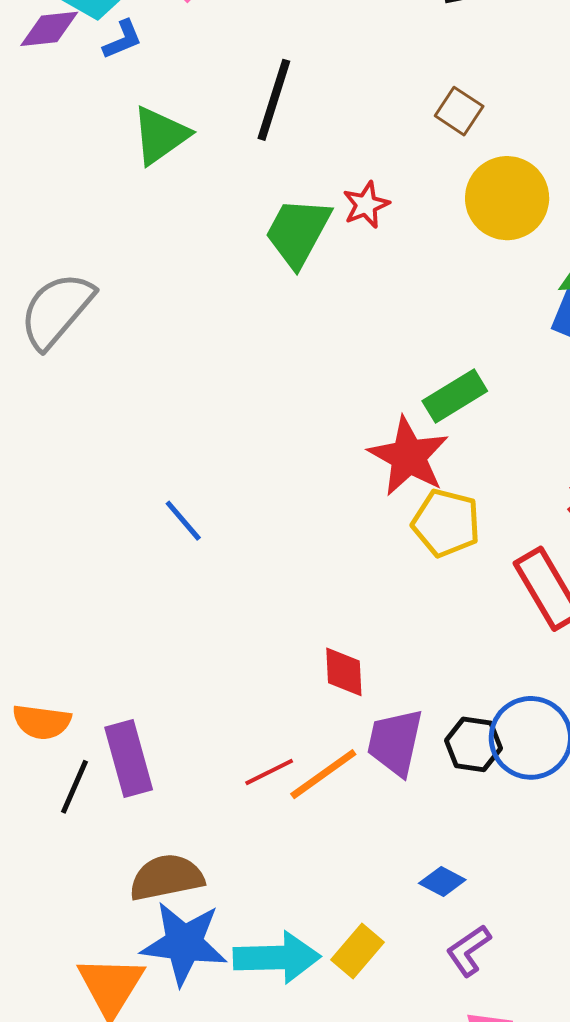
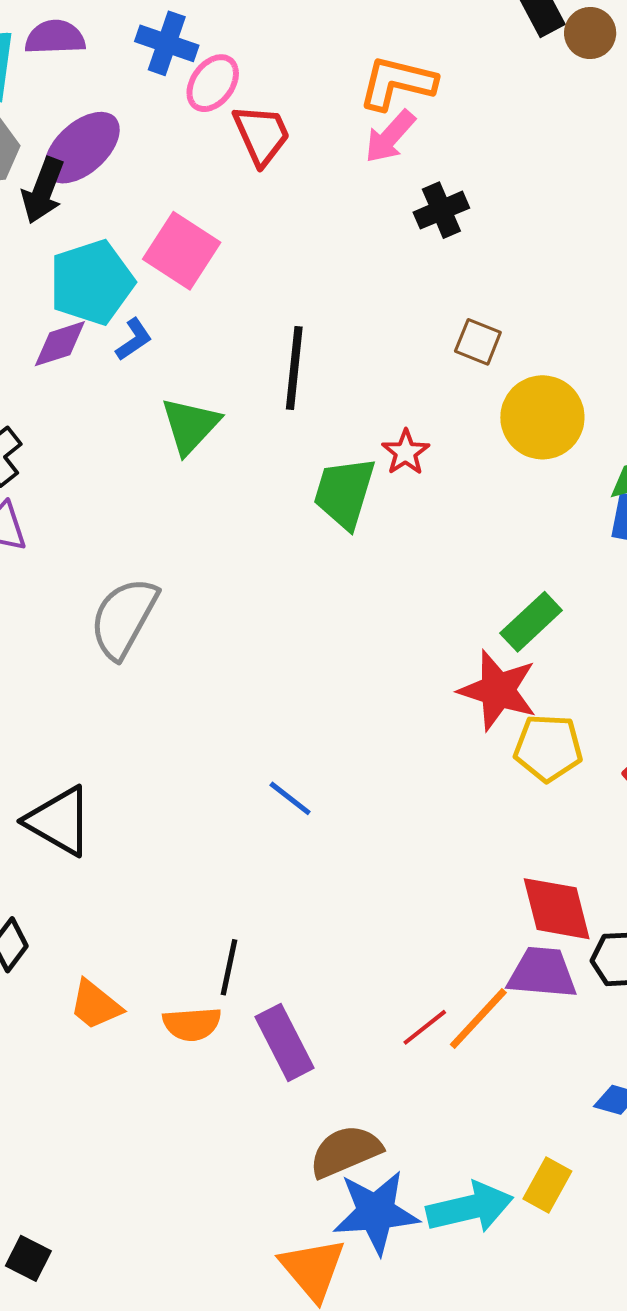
red diamond: (344, 672) -> (557, 909), moved, size x1.5
purple trapezoid: (395, 742) -> (542, 973), turned 94
black line: (75, 787) -> (229, 967), moved

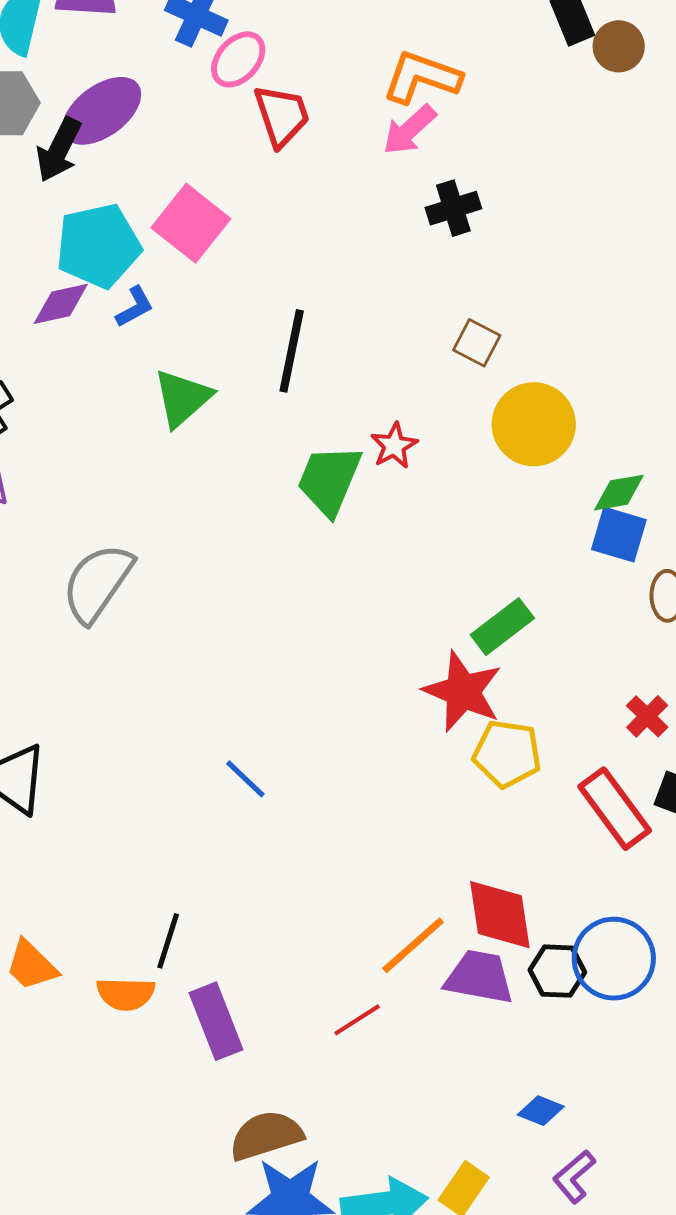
orange line: (478, 1019) -> (413, 945), moved

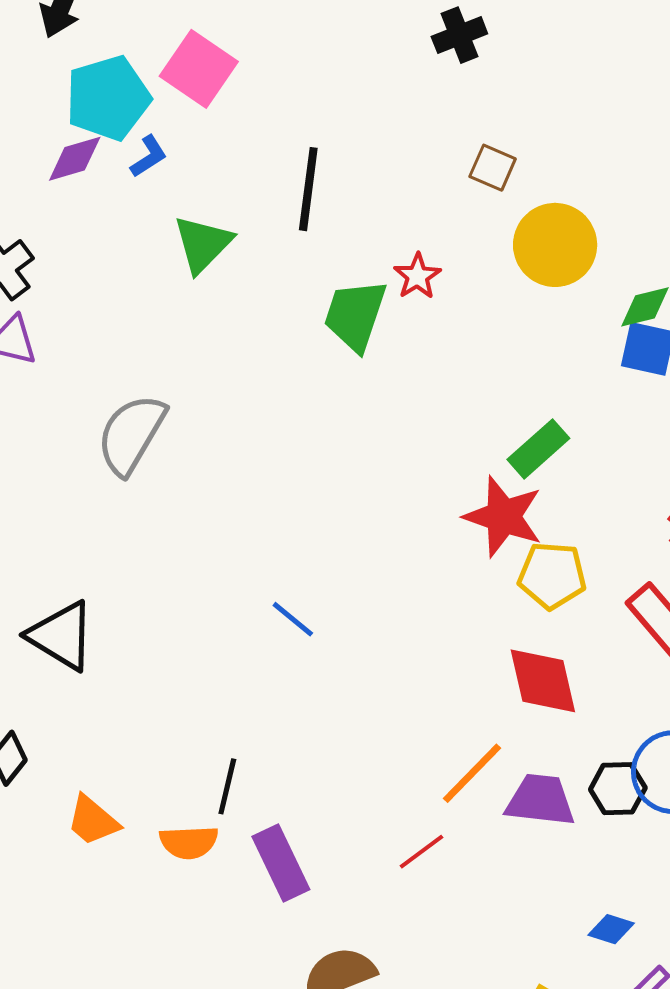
red diamond: (500, 915) -> (543, 681), moved

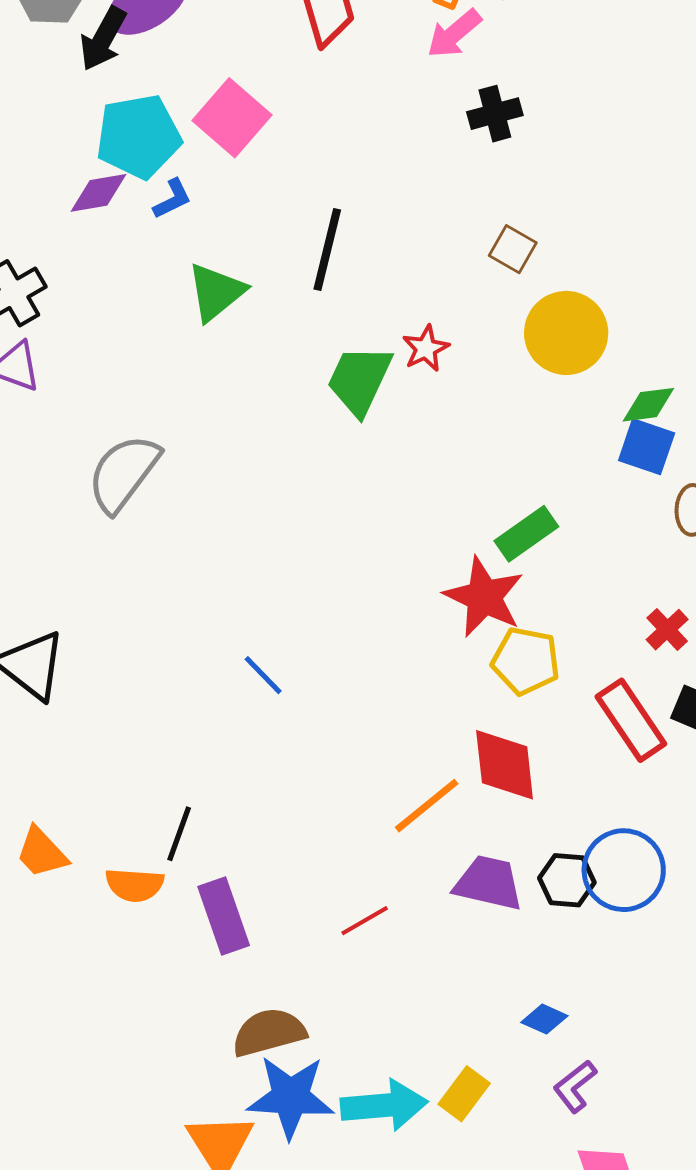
orange line: (472, 773) -> (427, 806), moved

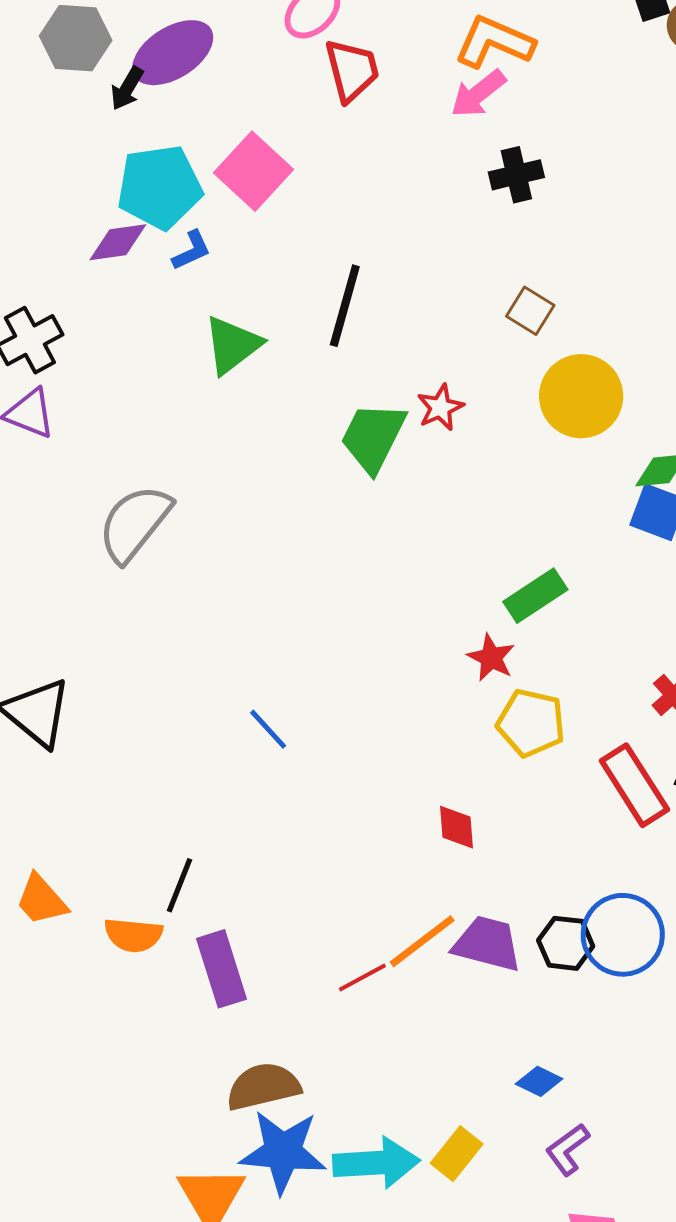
black arrow: (103, 39) -> (127, 88), size x0.7
red star: (484, 597) -> (491, 658), size x0.6
red diamond: (505, 765) -> (456, 827), moved, size x0.6
orange line: (427, 806) -> (422, 941), moved

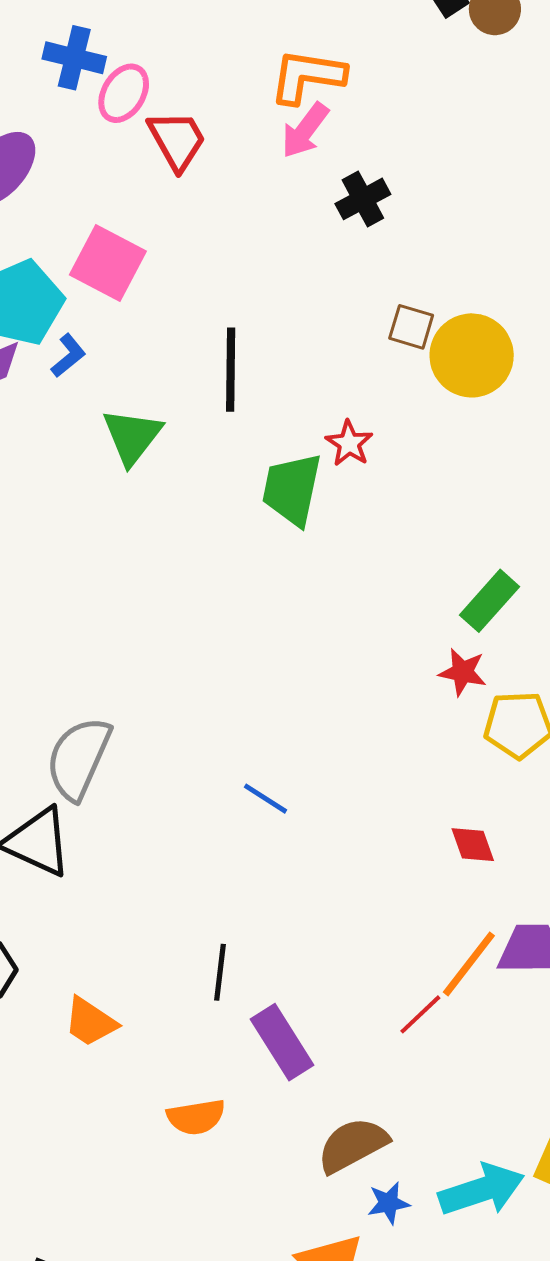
yellow circle: (581, 396) -> (472, 355), moved
gray semicircle: (135, 523) -> (79, 758), moved
orange semicircle: (133, 935) -> (196, 1117), moved
blue star: (283, 1152) -> (388, 1203), size x0.5

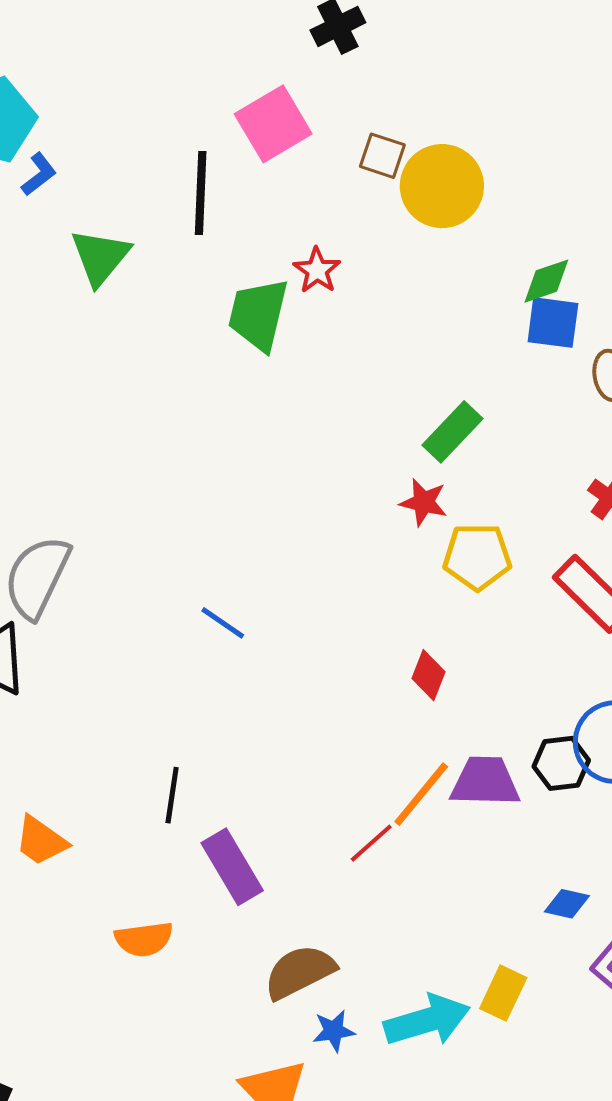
pink square: (108, 263) -> (273, 124), moved, turned 30
red diamond: (473, 845) -> (428, 675), turned 39

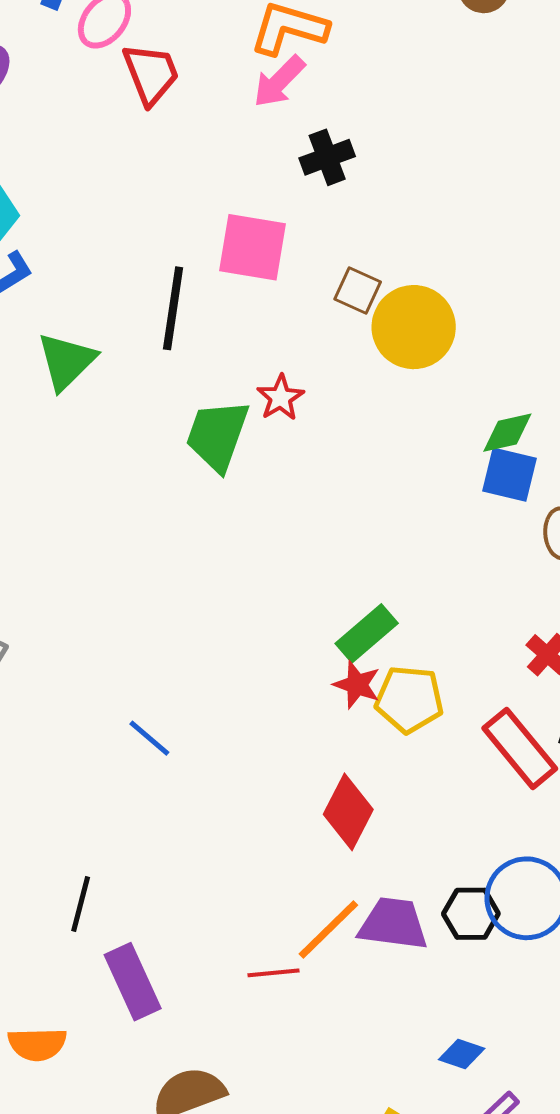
pink square: (273, 124) -> (252, 247), turned 34
green rectangle: (453, 432) -> (367, 633), moved
red star: (424, 502) -> (357, 685), moved
red diamond: (428, 675) -> (348, 812), size x1.5
red line: (371, 843) -> (273, 973), turned 30

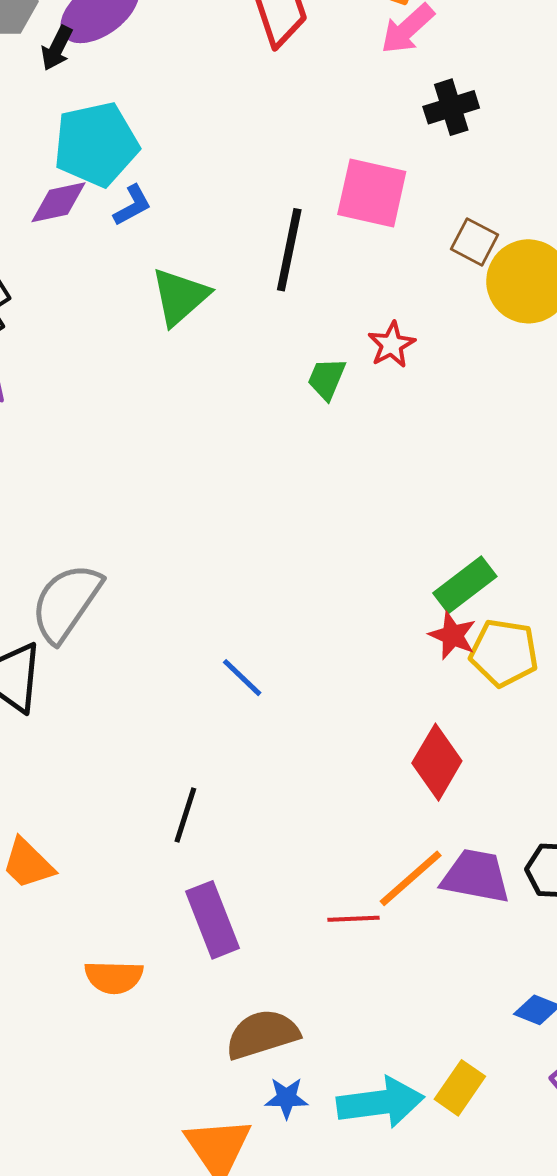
green trapezoid: (217, 435) -> (327, 379), size x0.6
black line: (81, 904) -> (185, 815), moved

